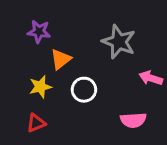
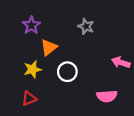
purple star: (39, 32) -> (31, 25), turned 30
gray star: (119, 42) -> (86, 26), moved, size x0.6

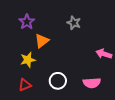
white circle: (67, 72) -> (58, 81), moved

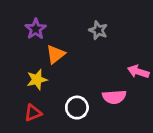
pink semicircle: (92, 83) -> (114, 97), moved

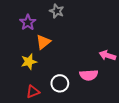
gray star: (98, 30) -> (57, 11), moved
red triangle: (33, 113) -> (33, 92), moved

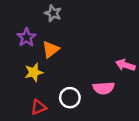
gray star: (57, 11) -> (53, 13), moved
purple star: (28, 22) -> (26, 37), moved

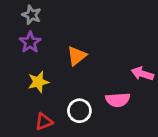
gray star: (53, 13) -> (31, 15), moved
orange triangle: (51, 49) -> (77, 56), moved

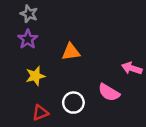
orange triangle: (77, 56) -> (71, 52), turned 30
pink semicircle: (118, 100) -> (109, 92), turned 35

